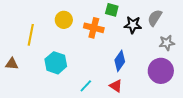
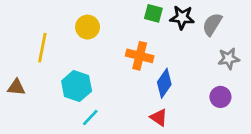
black star: (133, 25) -> (182, 17), moved
orange cross: (94, 28) -> (140, 56), moved
purple circle: (161, 71) -> (220, 97), size x0.6
cyan line: (86, 86) -> (90, 117), moved

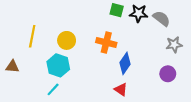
gray semicircle: (212, 24) -> (162, 18), turned 96
yellow circle: (88, 27) -> (67, 40), moved
cyan line: (90, 117) -> (53, 89), moved

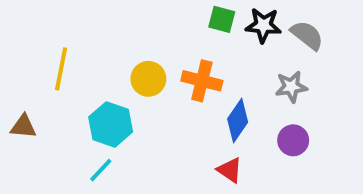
yellow circle: (67, 40) -> (148, 79), moved
gray star: (174, 45) -> (291, 87), moved
purple circle: (168, 74) -> (293, 140), moved

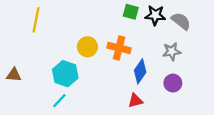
yellow line: (61, 69) -> (36, 20), moved
red triangle: (230, 170) -> (135, 101), turned -49

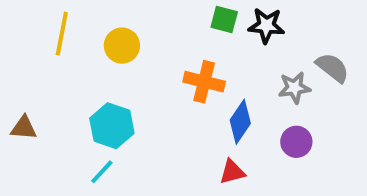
gray semicircle: (181, 21) -> (332, 68), moved
yellow circle: (87, 47) -> (122, 46), moved

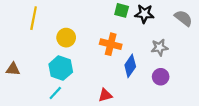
yellow circle: (122, 46) -> (66, 38), moved
gray semicircle: (332, 68) -> (183, 18), moved
red triangle: (232, 172) -> (105, 95), moved

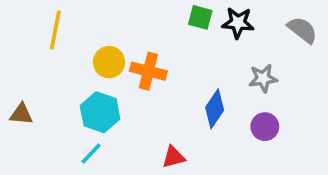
orange cross: (111, 44) -> (148, 71), moved

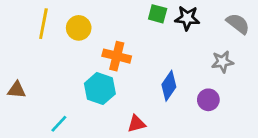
yellow circle: (109, 62) -> (79, 28), moved
gray star: (263, 78) -> (222, 62), moved
cyan hexagon: (100, 112) -> (100, 89), moved
cyan line: (91, 153) -> (59, 124), moved

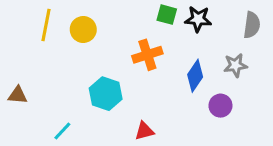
gray semicircle: (238, 24) -> (252, 25), turned 60
orange cross: (117, 56) -> (147, 55), moved, turned -32
blue diamond: (169, 86) -> (195, 76), moved

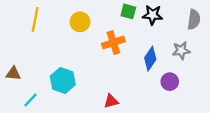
yellow circle: (83, 29) -> (80, 22), moved
cyan hexagon: (106, 94) -> (63, 80), moved
cyan line: (62, 131) -> (31, 100), moved

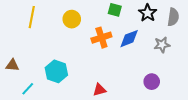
black star: (152, 15) -> (148, 13), moved, turned 30
blue diamond: (150, 59) -> (129, 39), moved, turned 35
purple circle: (170, 82) -> (152, 82), moved

